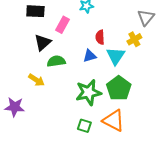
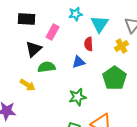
cyan triangle: (116, 56) -> (100, 24), moved
green pentagon: (119, 88) -> (115, 78), moved
green star: (89, 92) -> (78, 97), size x0.7

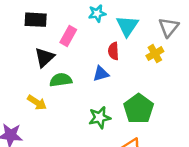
green pentagon: (115, 78) -> (139, 109), moved

